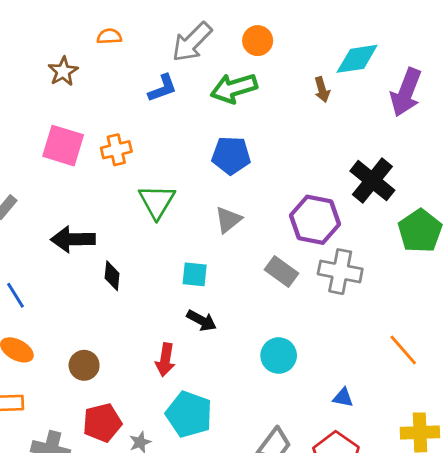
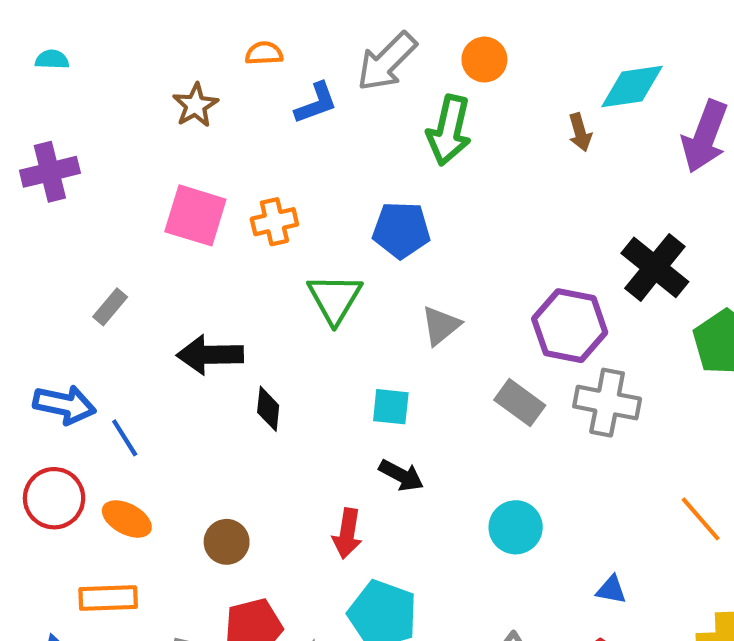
blue L-shape: (162, 88) -> (316, 103), moved
green arrow: (234, 88) -> (449, 130), turned -60
blue pentagon: (231, 155) -> (401, 230), moved

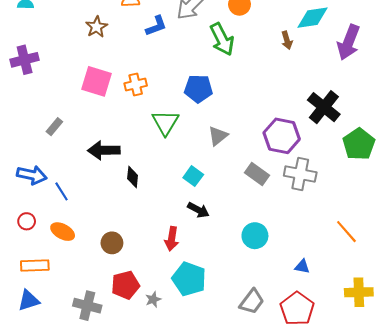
green arrow: (449, 130) -> (222, 39), turned -40
cyan square: (391, 407) -> (193, 176), turned 30
red circle: (54, 498) -> (27, 221), size x0.6
orange rectangle: (108, 598) -> (35, 266), moved

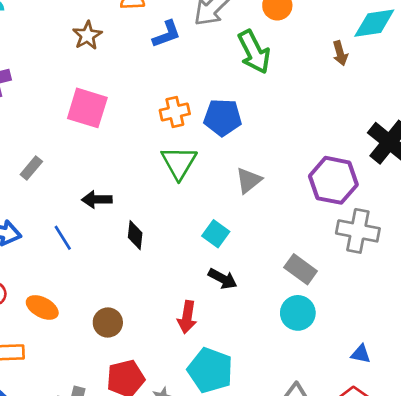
orange cross: (136, 84) -> (175, 112), moved
black arrow: (104, 150) -> (97, 199), size x0.7
gray rectangle: (257, 174) -> (301, 269), moved
blue line: (62, 191) -> (63, 238), moved

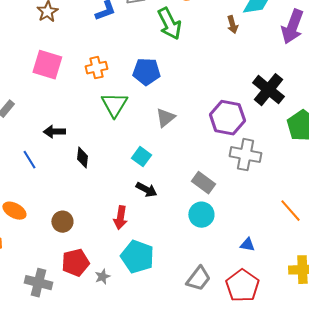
orange cross: (175, 112) -> (96, 68), moved

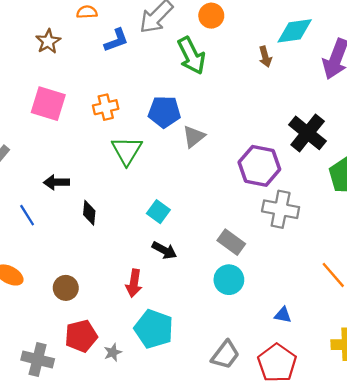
gray triangle: (165, 118) -> (194, 136), moved

